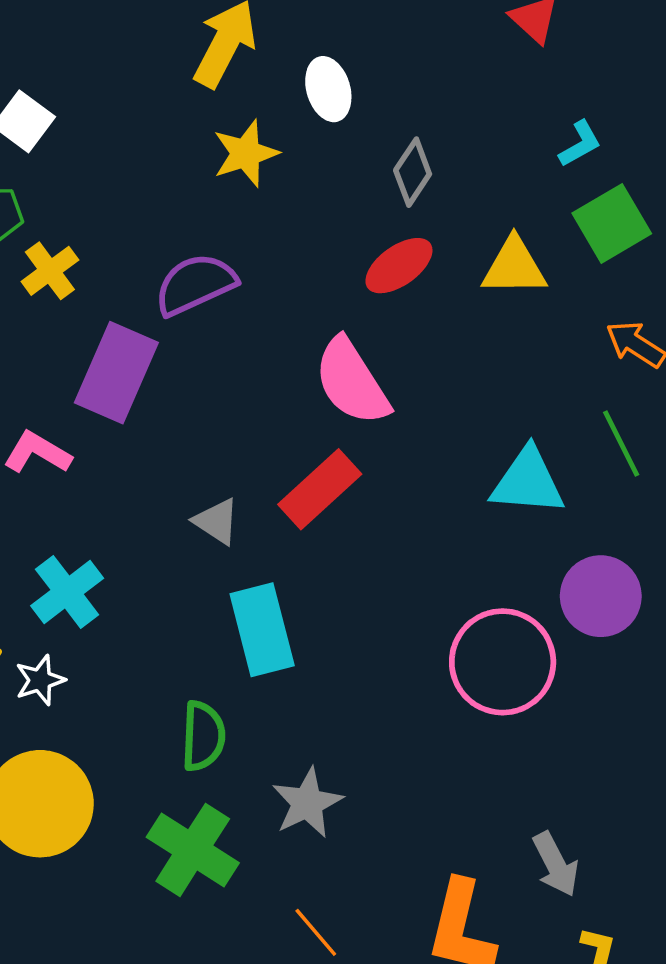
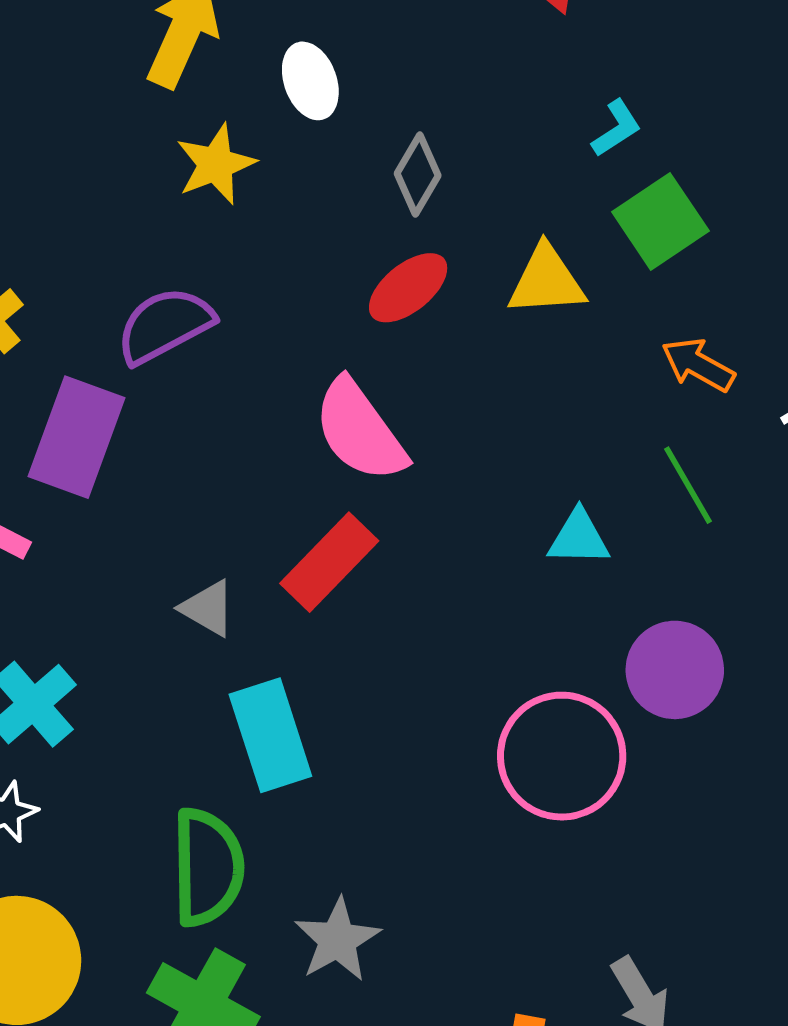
cyan triangle: (528, 482) -> (579, 538), size x0.7
green semicircle: (203, 736) -> (208, 867), size x1.4

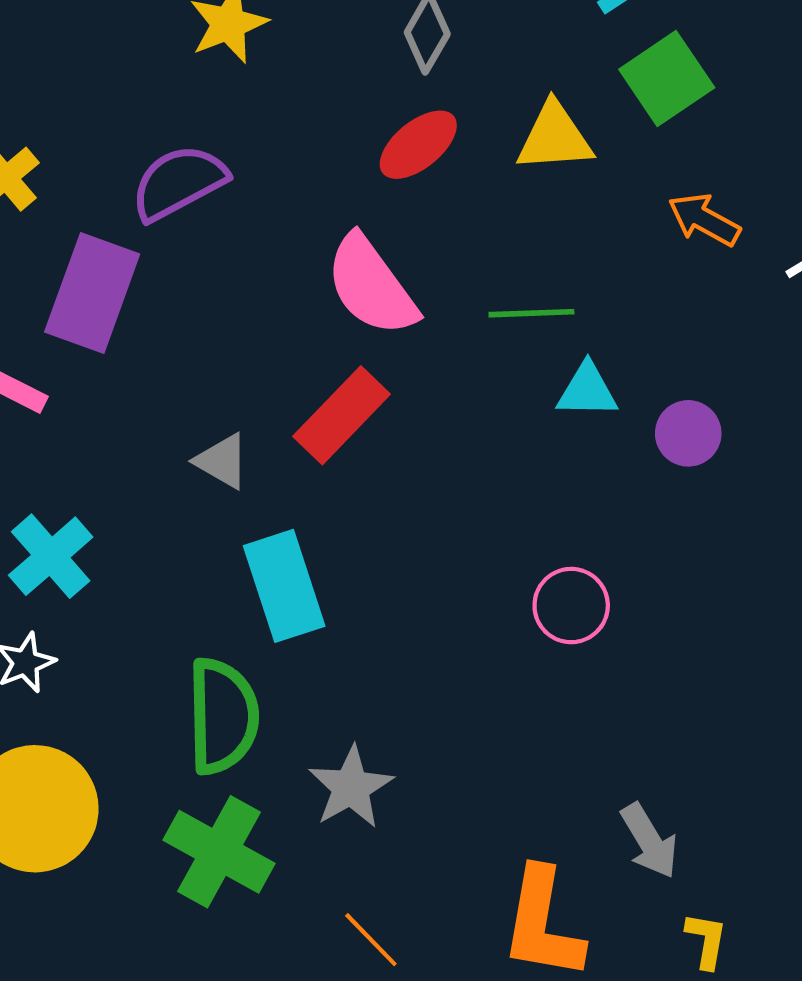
green line: (688, 485) -> (531, 313), moved, turned -62
purple circle: (675, 670) -> (688, 433), moved, size x0.7
pink circle: (562, 756) -> (571, 606), size x0.6

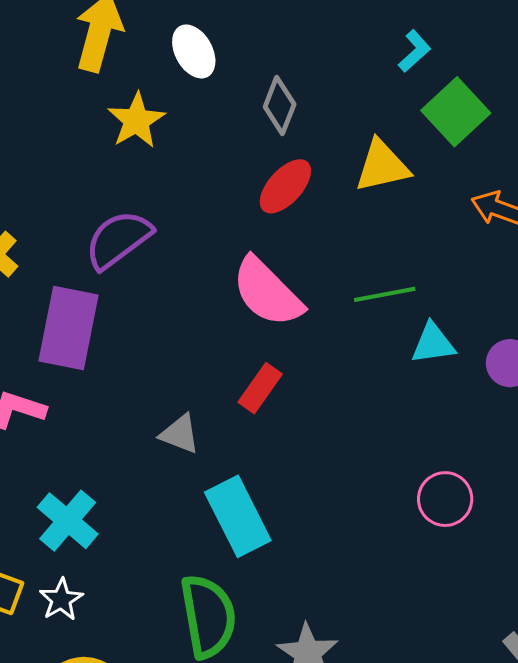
red rectangle: (342, 415) -> (260, 388), size x0.7

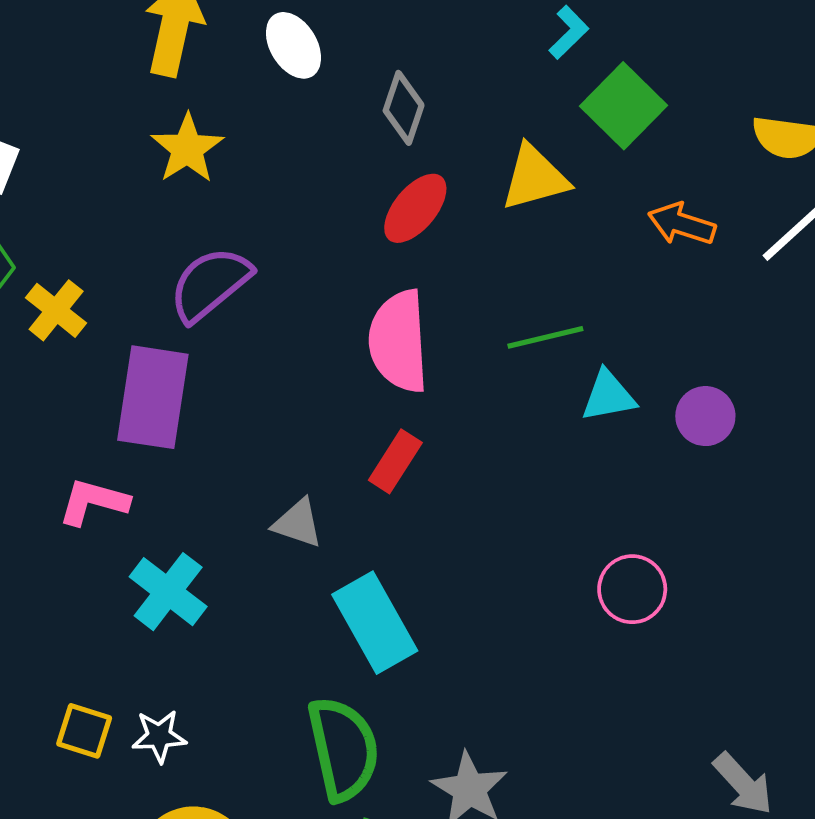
yellow star: (136, 121) -> (187, 149), moved
pink semicircle: (267, 292) -> (399, 341), turned 44
cyan cross: (68, 521) -> (168, 592), moved
white star: (61, 600) -> (159, 736), turned 30

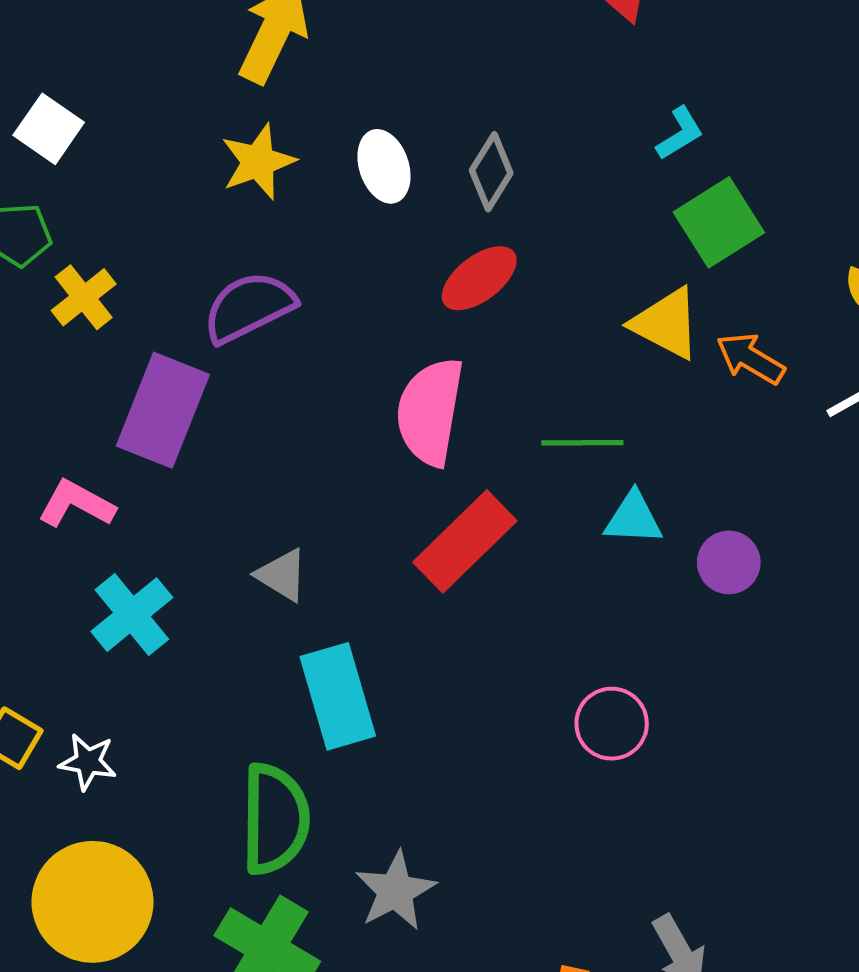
white ellipse: (293, 45) -> (384, 166), moved
yellow triangle: (535, 178) -> (666, 323), moved, turned 30
red rectangle: (395, 461) -> (465, 541), moved, size x1.6

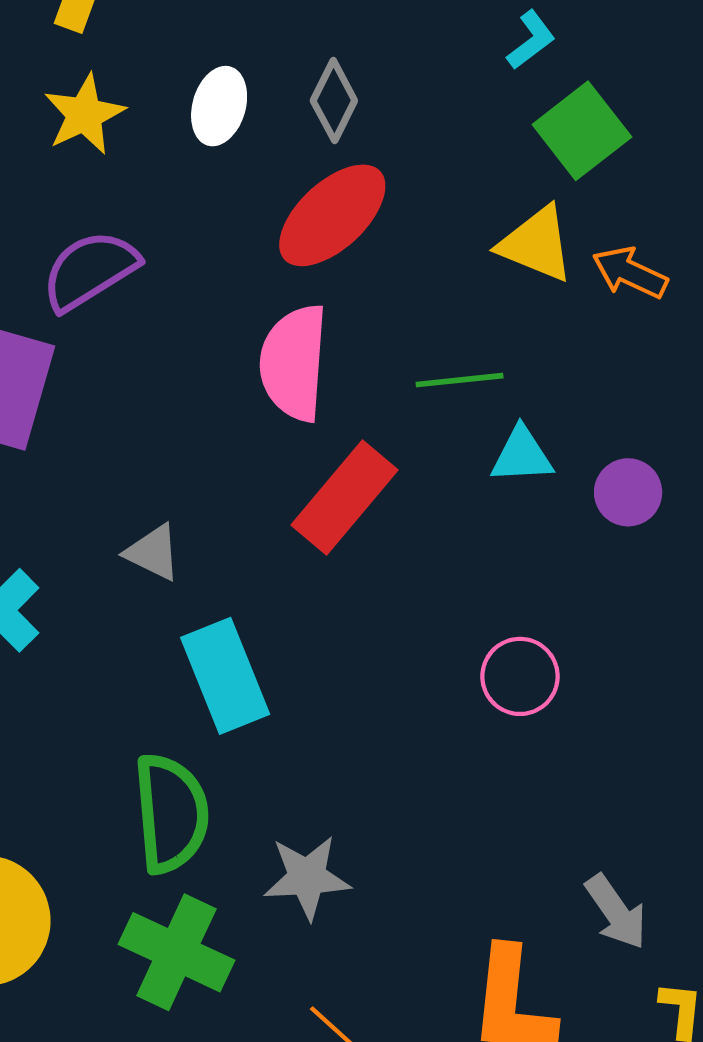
white ellipse: (384, 166) -> (219, 106), turned 40
red ellipse: (479, 278) -> (332, 215), size x1.4
gray star: (395, 891) -> (307, 877), turned 30

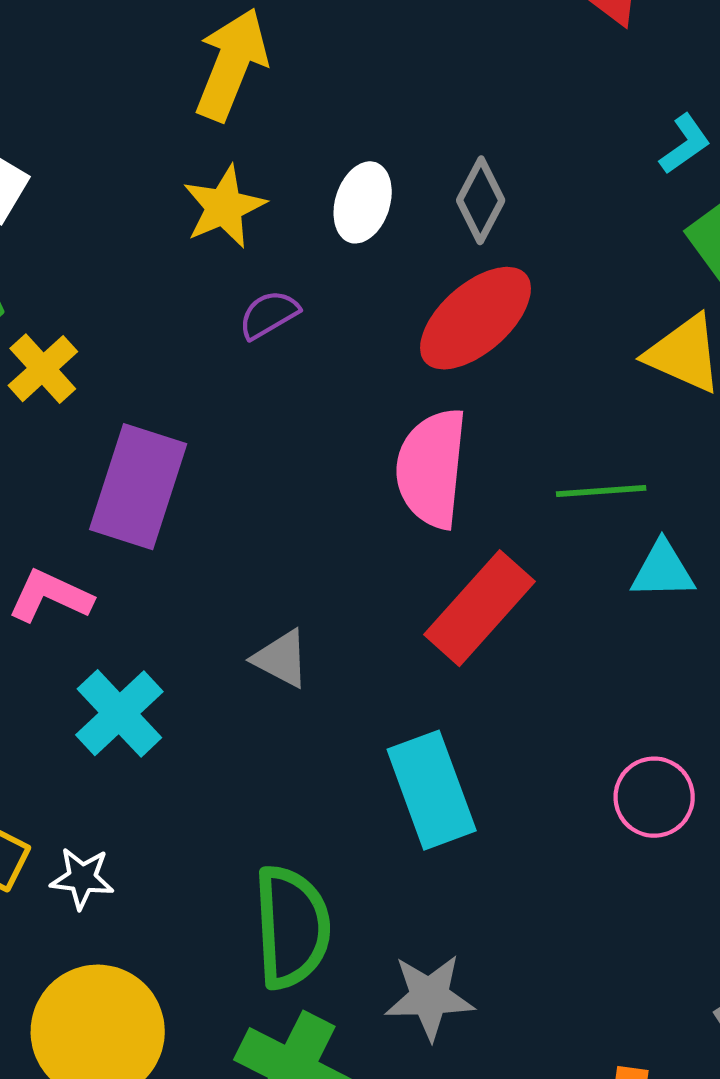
purple semicircle: (90, 270) -> (269, 315), moved, size x0.6
cyan rectangle: (225, 676) -> (432, 790), moved

